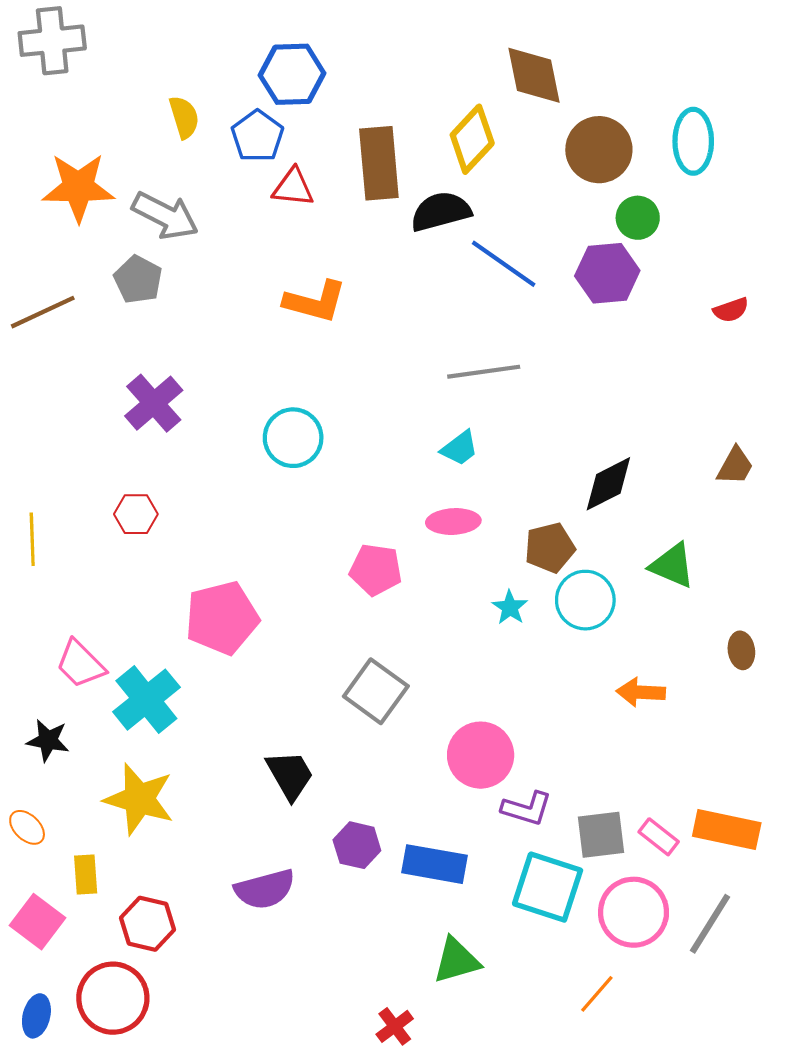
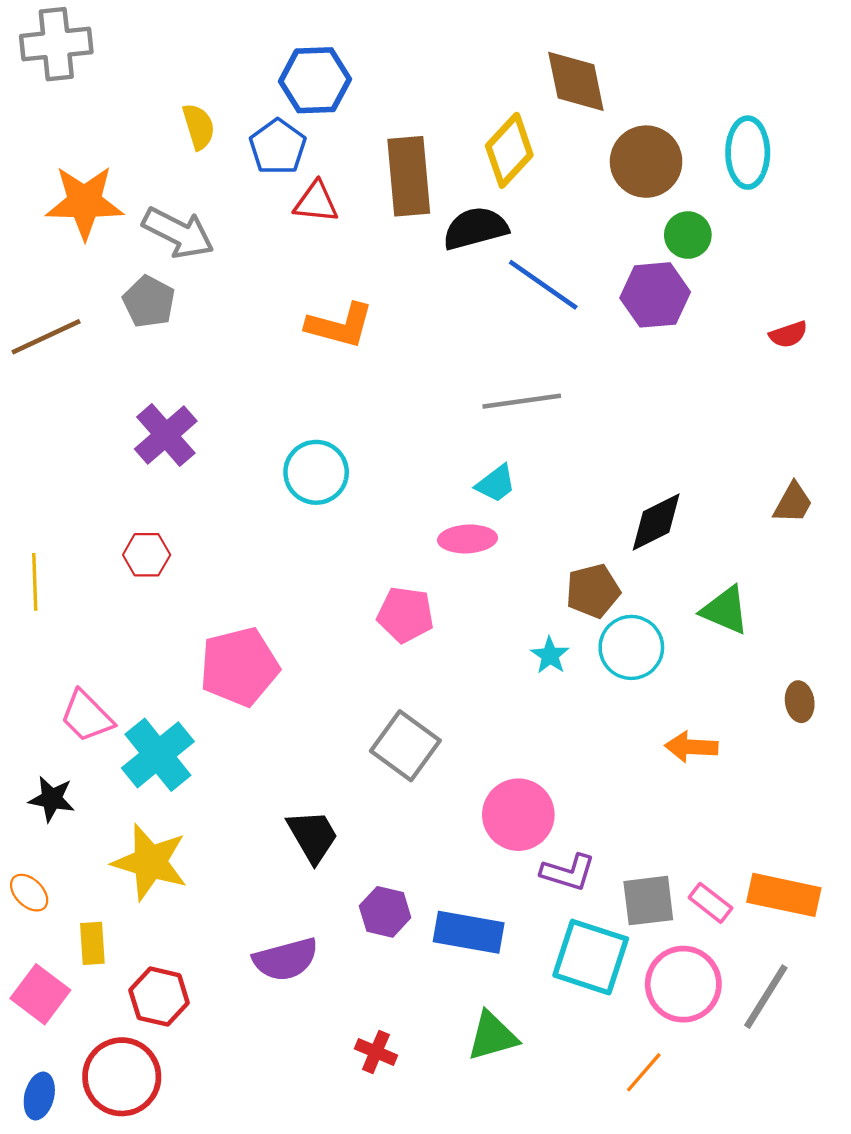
pink ellipse: (453, 522) -> (467, 539), moved
red cross: (395, 1026) -> (376, 1052), moved, turned -30

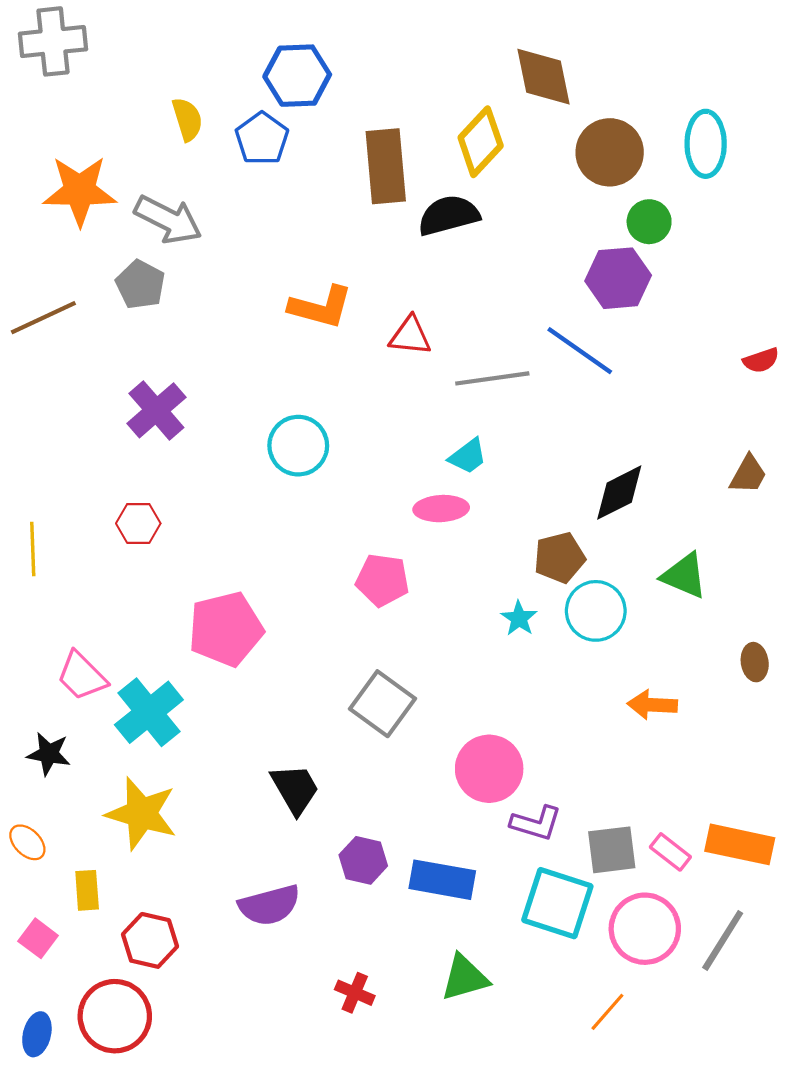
red triangle: (316, 202) -> (410, 336), moved
blue line: (543, 285) -> (580, 351), moved
red semicircle: (788, 334) -> (761, 360), moved
pink square: (40, 994) -> (38, 938), size x0.7

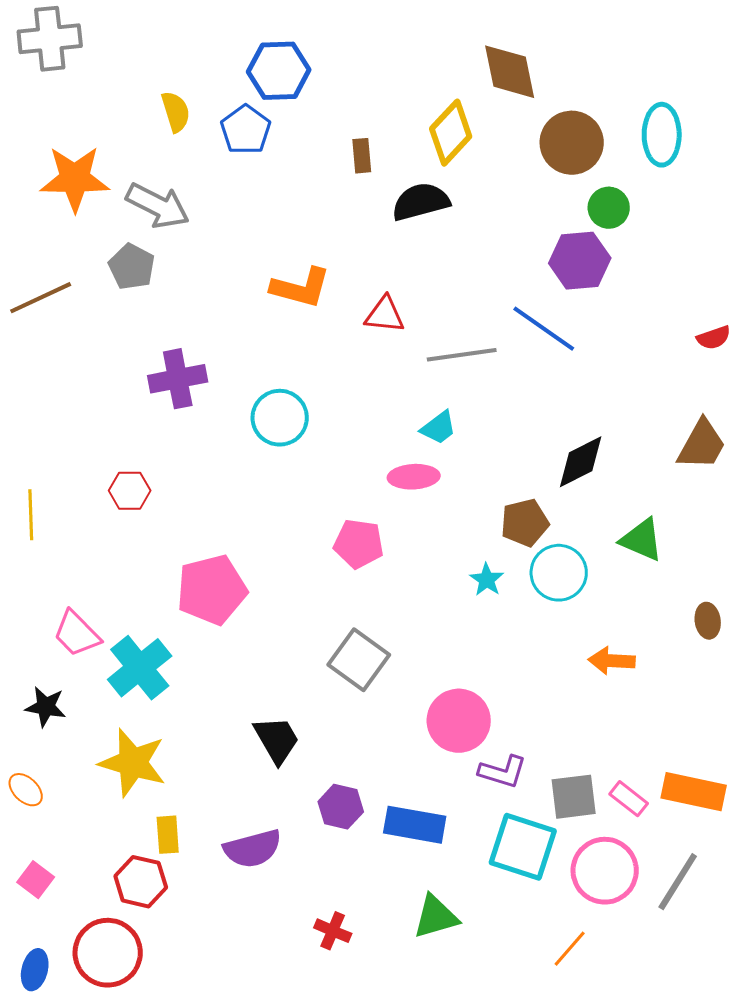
brown rectangle: (386, 166) -> (362, 156), size x0.5
purple cross: (156, 410) -> (178, 379), moved, turned 30
brown trapezoid: (748, 474) -> (702, 445), size x1.4
yellow rectangle: (87, 890) -> (168, 835), moved

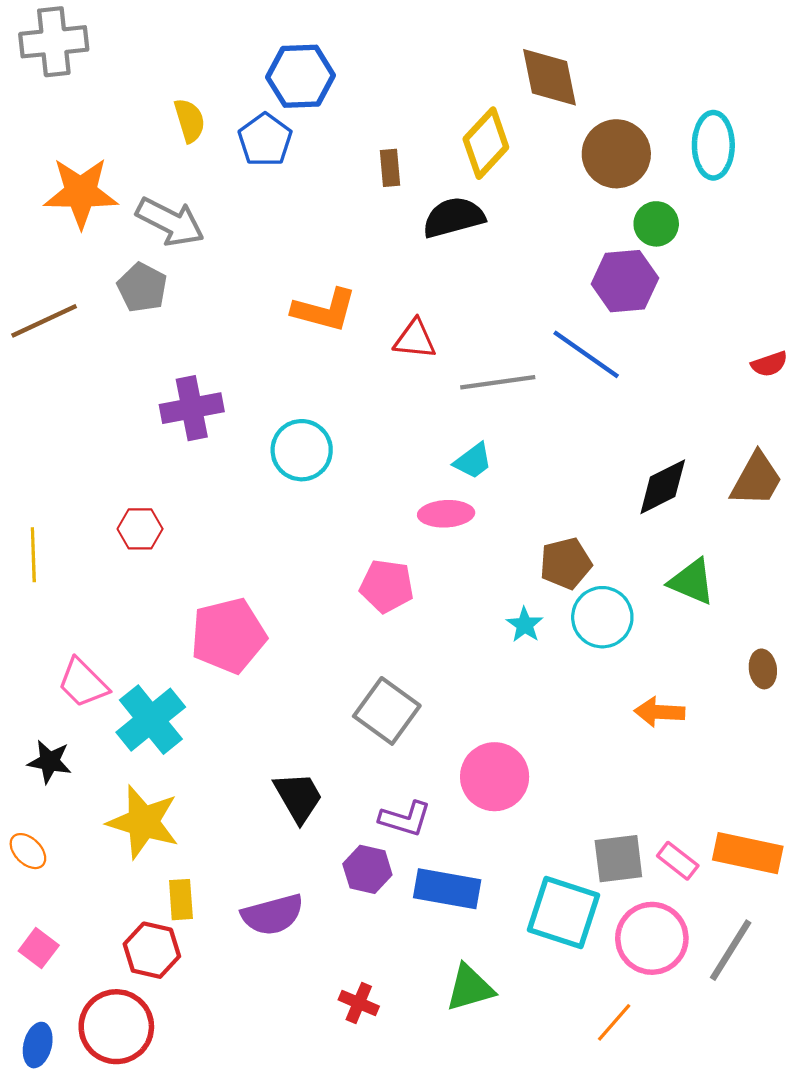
black diamond: (581, 462) -> (663, 487), moved
purple L-shape: (503, 772) -> (405, 819), moved

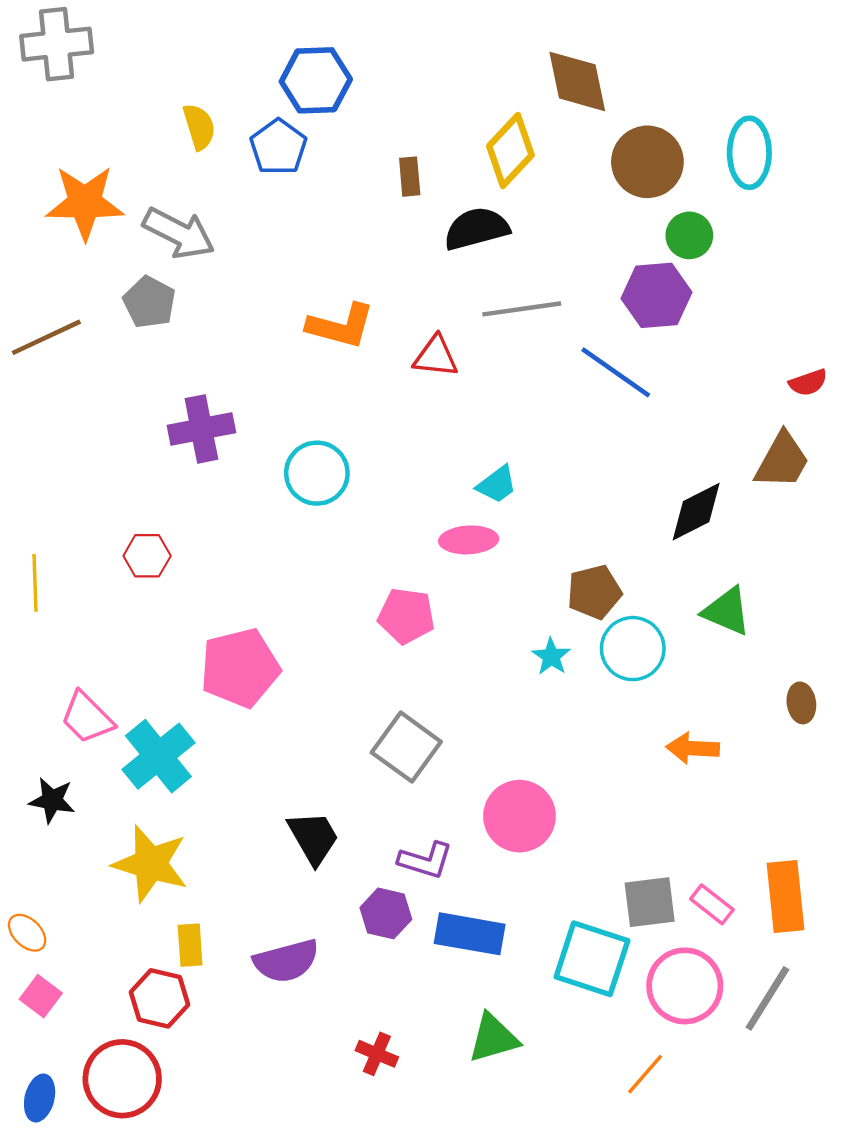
gray line: (498, 382) -> (522, 309), moved
brown trapezoid: (756, 479) -> (782, 461), moved
orange ellipse: (28, 851) -> (27, 933), moved
orange rectangle: (748, 853) -> (786, 896), turned 72

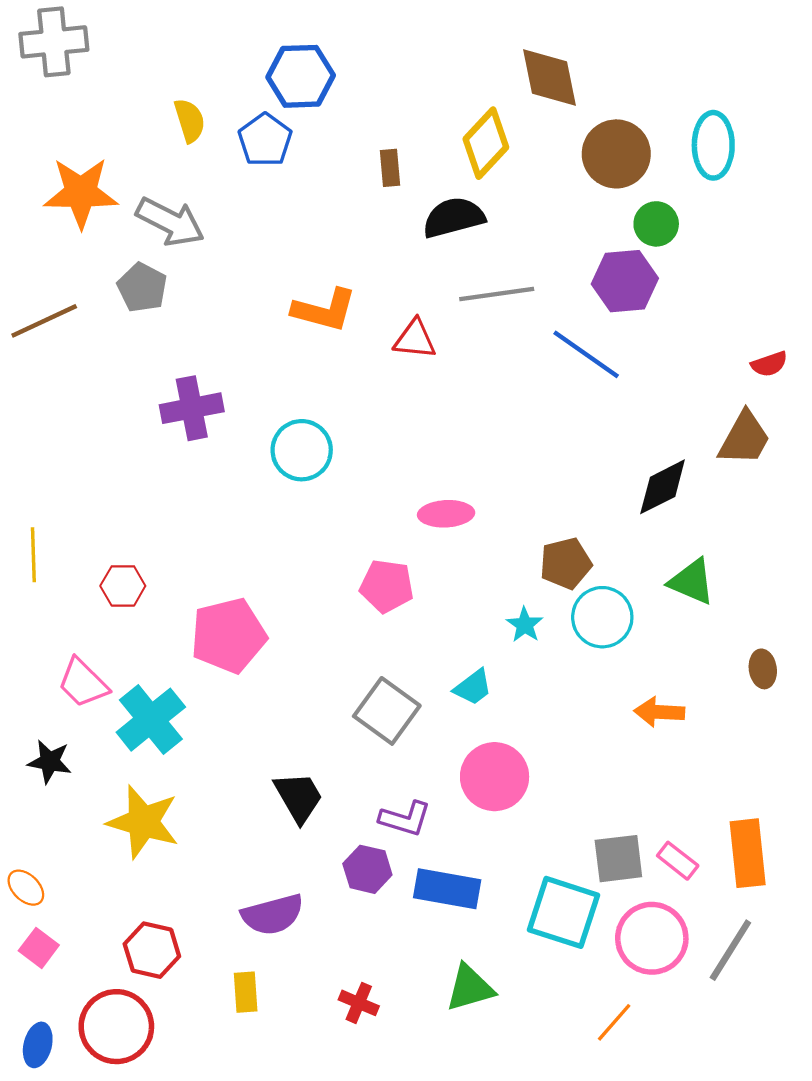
cyan trapezoid: (497, 484) -> (473, 687), moved
red hexagon: (147, 556) -> (123, 586), moved
yellow rectangle: (190, 945) -> (246, 992), moved

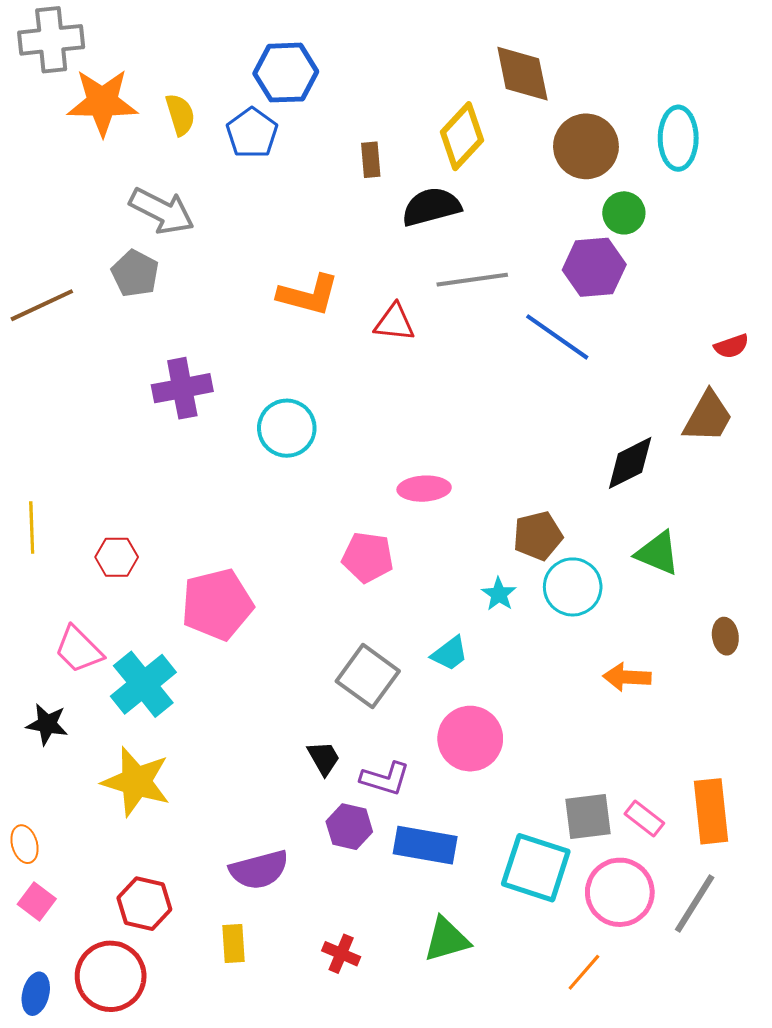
orange star: (81, 193) -> (102, 102), moved
black trapezoid: (298, 797) -> (324, 758), moved, size x0.7
orange ellipse: (26, 888) -> (24, 844), turned 30

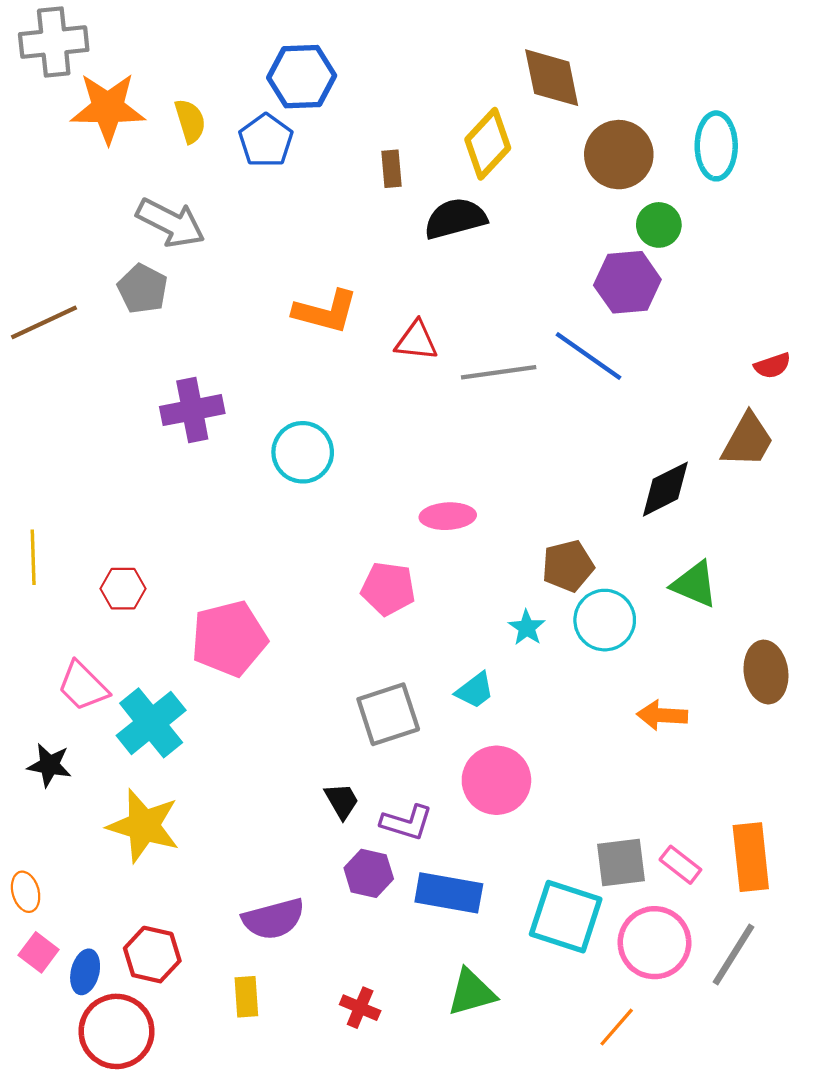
gray line: (472, 280) -> (499, 372), moved
brown ellipse: (725, 636) -> (766, 672), size x1.6
gray square: (368, 676) -> (388, 714), turned 36
blue ellipse: (36, 994) -> (85, 972), moved

